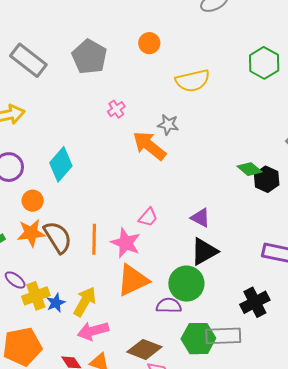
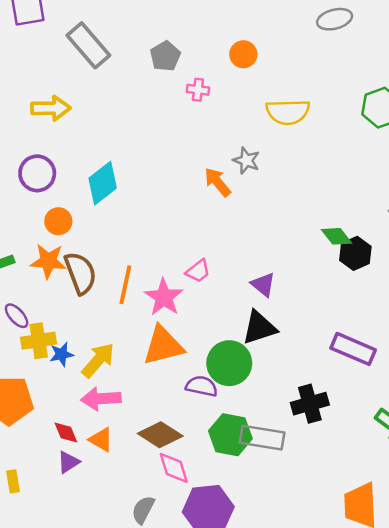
gray pentagon: (89, 57) -> (165, 56), size x0.7
pink cross: (116, 109) -> (198, 90), moved, turned 30
orange arrow: (149, 146) -> (218, 182), size x0.7

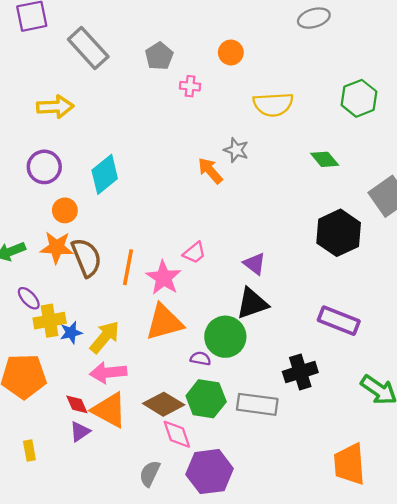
green diamond: (336, 236) -> (325, 159), moved
black hexagon: (355, 253) -> (339, 233), size x1.5
purple semicircle: (202, 386) -> (200, 359), size x0.7
green hexagon: (230, 435) -> (206, 399), moved
orange triangle: (101, 440) -> (109, 410), size x1.6

